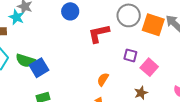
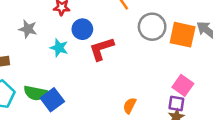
cyan star: (16, 17) -> (59, 48), moved
red L-shape: (99, 34) -> (102, 49), moved
purple square: (130, 55) -> (176, 104), moved

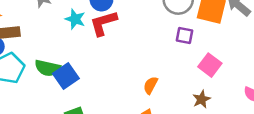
red L-shape: (102, 49) -> (103, 23), moved
purple square: (176, 104) -> (185, 35), moved

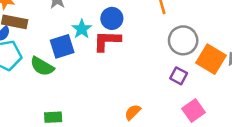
blue square: (66, 76) -> (62, 46), moved

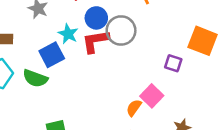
gray circle: (183, 40) -> (121, 30), moved
pink square: (194, 110) -> (152, 96), moved

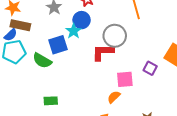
blue circle: (96, 18) -> (82, 20), moved
red L-shape: (95, 41) -> (103, 52), moved
pink square: (152, 96) -> (125, 79), moved, turned 30

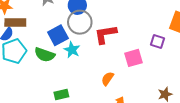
cyan star: (74, 31) -> (72, 50), moved
gray circle: (115, 36) -> (80, 22), moved
orange semicircle: (114, 97) -> (108, 79), moved

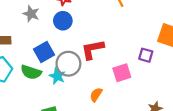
gray circle: (80, 22) -> (68, 64), moved
cyan star: (72, 50) -> (57, 76), moved

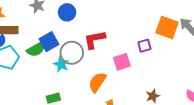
purple square: (146, 55) -> (144, 46), turned -32
green semicircle: (31, 72) -> (36, 49), moved, turned -48
orange semicircle: (96, 95) -> (97, 82), size x1.5

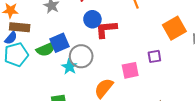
blue circle: (67, 12) -> (92, 19), moved
orange square: (167, 27) -> (174, 28), moved, turned 35
red L-shape: (95, 40) -> (106, 29), moved

